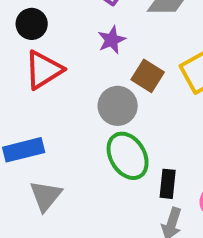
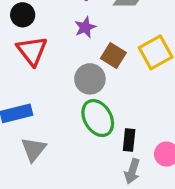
red triangle: (44, 70) -> (32, 51), turned -36

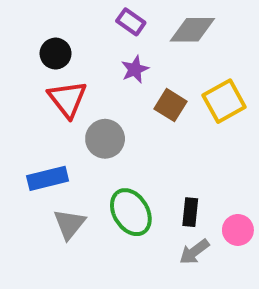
gray circle: (90, 79) -> (105, 139), moved
green ellipse: (98, 118) -> (131, 212), moved
gray arrow: (132, 171) -> (194, 252), turned 35

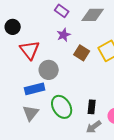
black circle: (56, 54) -> (13, 27), moved
blue rectangle: (48, 178) -> (35, 89), moved

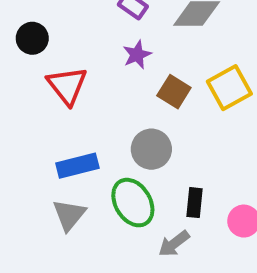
gray circle: (49, 70) -> (151, 149), moved
gray arrow: (94, 127) -> (174, 244), moved

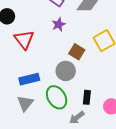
brown square: (174, 92) -> (77, 52), moved

